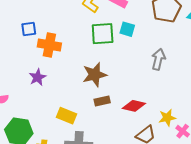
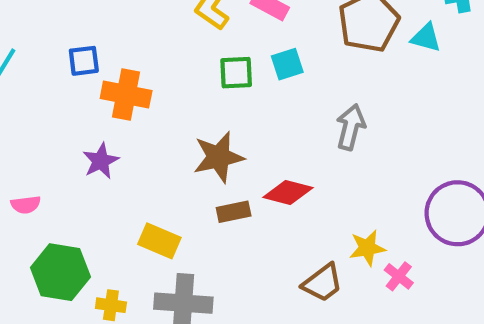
cyan square: (127, 29) -> (287, 64), turned -35
green square: (103, 34) -> (236, 73), size x0.7
red diamond: (134, 106) -> (288, 193), moved

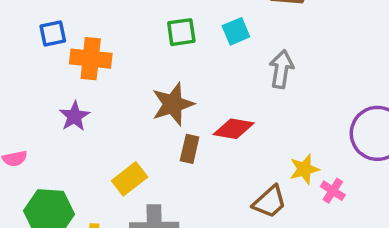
cyan square: (287, 64) -> (236, 31), moved
brown rectangle: (234, 212) -> (190, 149), turned -60
yellow rectangle: (159, 241) -> (130, 179), turned -56

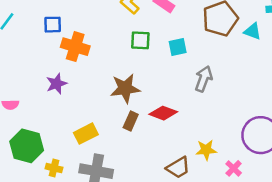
pink cross: (333, 191) -> (234, 168), moved

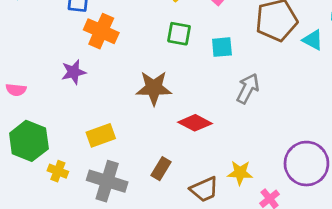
brown rectangle: (131, 121) -> (161, 169), moved

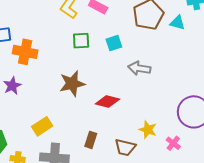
gray arrow: (248, 88) -> (139, 68), turned -95
yellow star: (240, 173) -> (148, 130), turned 30
brown trapezoid: (204, 189) -> (125, 147), turned 50

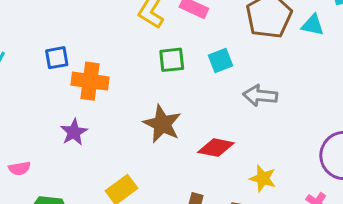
brown star: (72, 84) -> (162, 124), turned -30
yellow star: (148, 130) -> (263, 178), moved

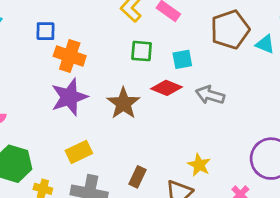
purple star: (74, 132) -> (69, 97), moved, size x1.6
red diamond: (216, 148) -> (167, 88), moved

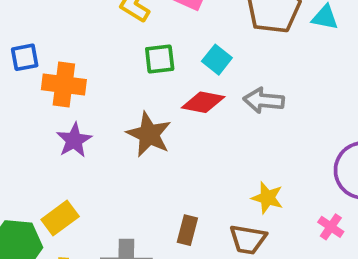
cyan square: (182, 59) -> (217, 60), turned -30
purple star: (69, 97) -> (74, 140), size x0.7
yellow rectangle: (79, 152) -> (60, 218), moved

